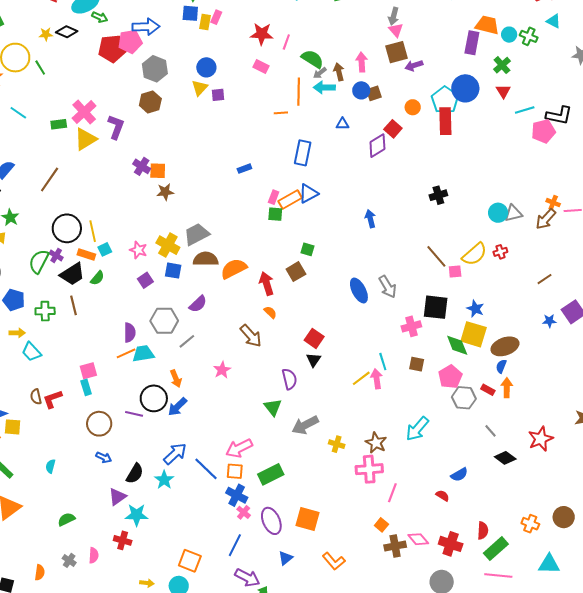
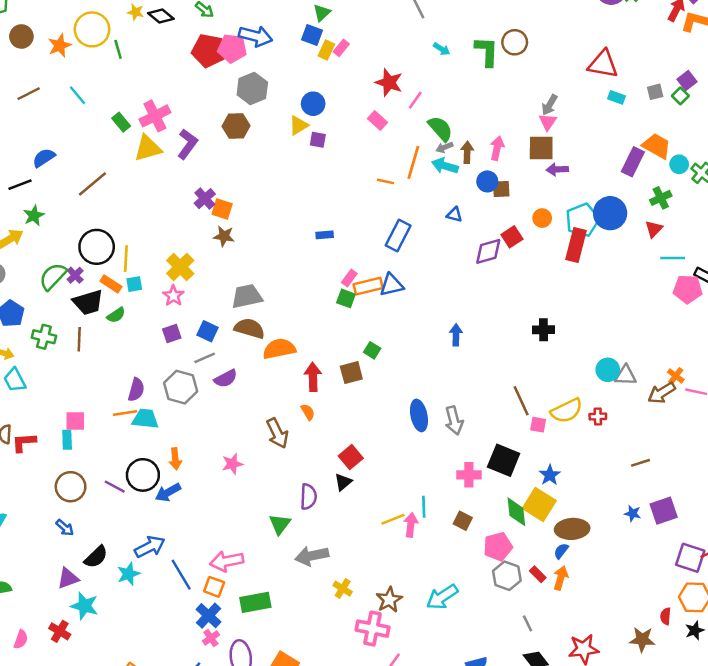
green rectangle: (59, 124) -> (121, 122), turned 42
yellow cross: (168, 245) -> (180, 267), moved
gray line: (187, 341) -> (205, 358), moved

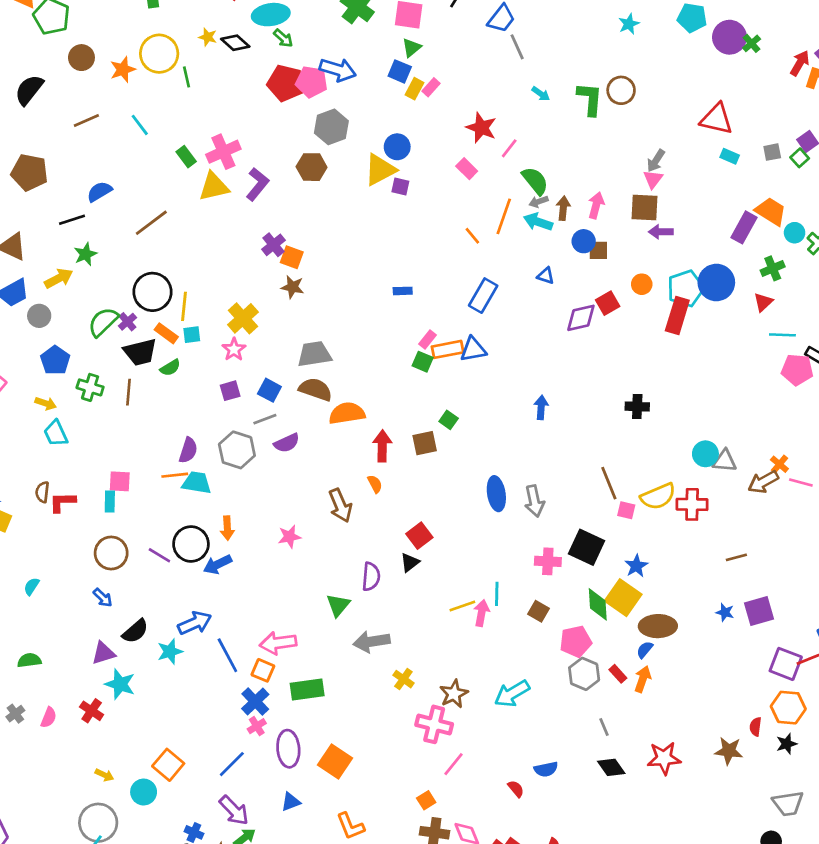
yellow triangle: (299, 125) -> (380, 170), size x1.5
orange line: (386, 181) -> (472, 236), turned 35
red cross: (598, 417) -> (692, 504), size x1.6

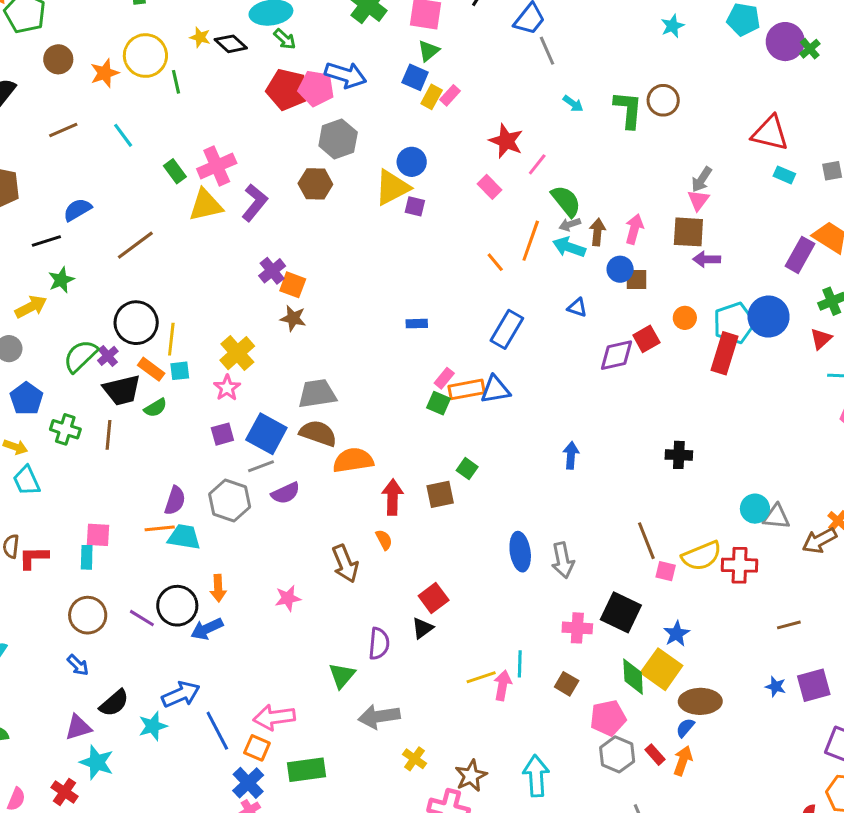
blue square: (269, 390) -> (266, 434), size x1.5
cyan arrow: (512, 694) -> (536, 776), turned 117

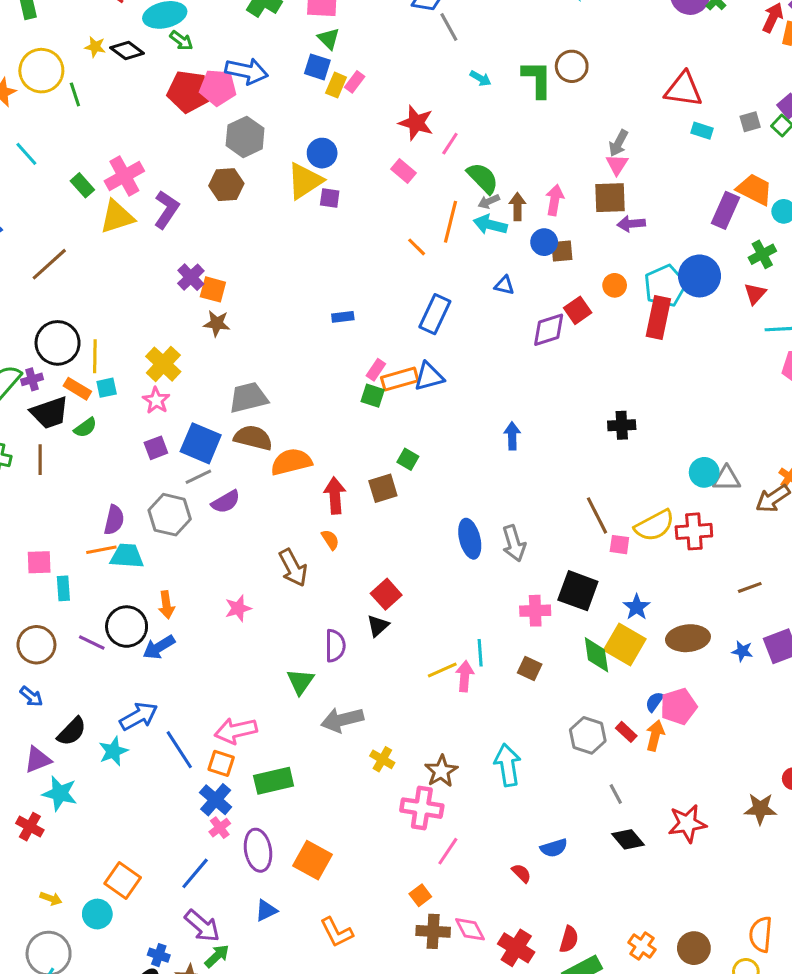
green triangle: (429, 51) -> (329, 39), turned -30
purple cross: (108, 356) -> (32, 379), turned 30
cyan rectangle: (87, 557) -> (63, 588), moved
brown ellipse: (700, 701) -> (688, 638), moved
pink pentagon: (608, 718) -> (679, 706), moved

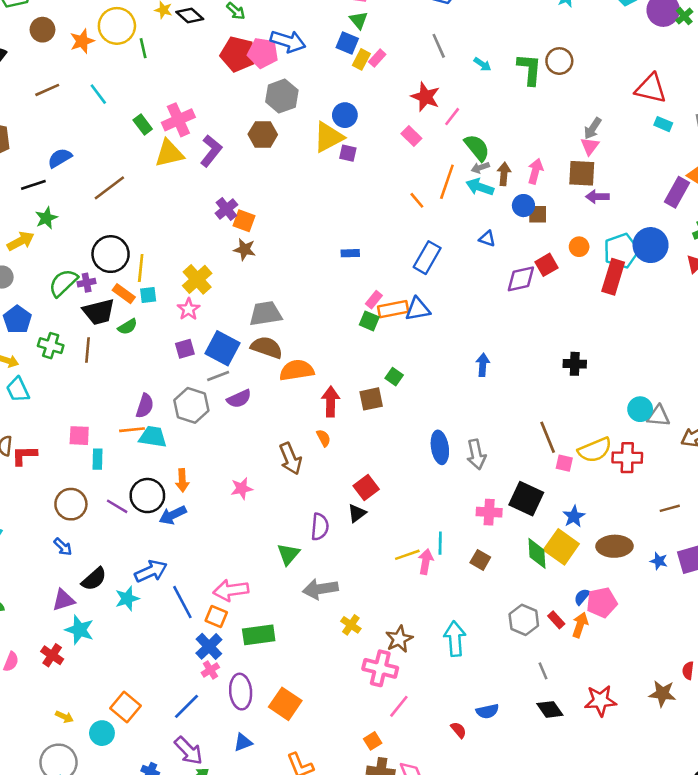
gray line: (449, 27) -> (439, 46), moved

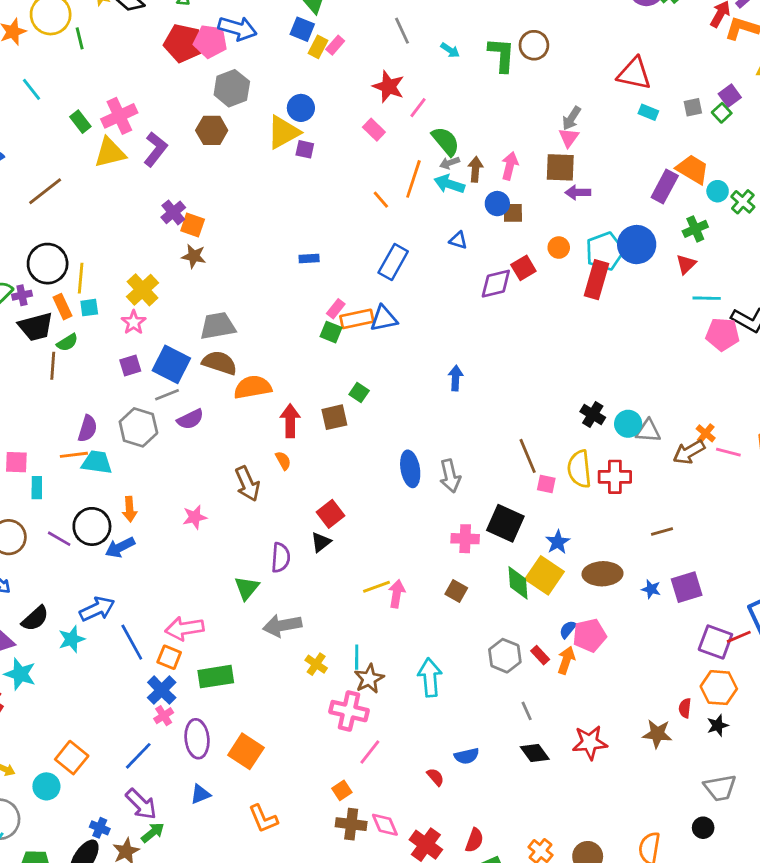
orange rectangle: (124, 294) -> (63, 307), turned 30
brown line: (88, 350) -> (53, 366), moved
black cross: (575, 364) -> (593, 414), moved, turned 30
yellow semicircle: (595, 450) -> (579, 469), turned 108
cyan line: (440, 543) -> (357, 657), moved

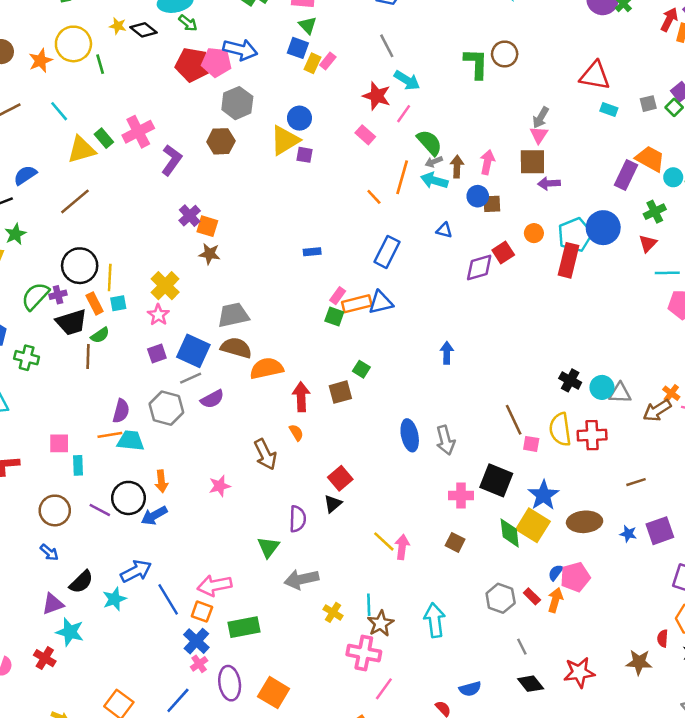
cyan arrow: (450, 50) -> (407, 80), moved, size x1.5
yellow triangle: (110, 153) -> (81, 150), moved
blue star: (558, 542) -> (544, 495), size x1.4
yellow line: (377, 587) -> (384, 541), turned 65

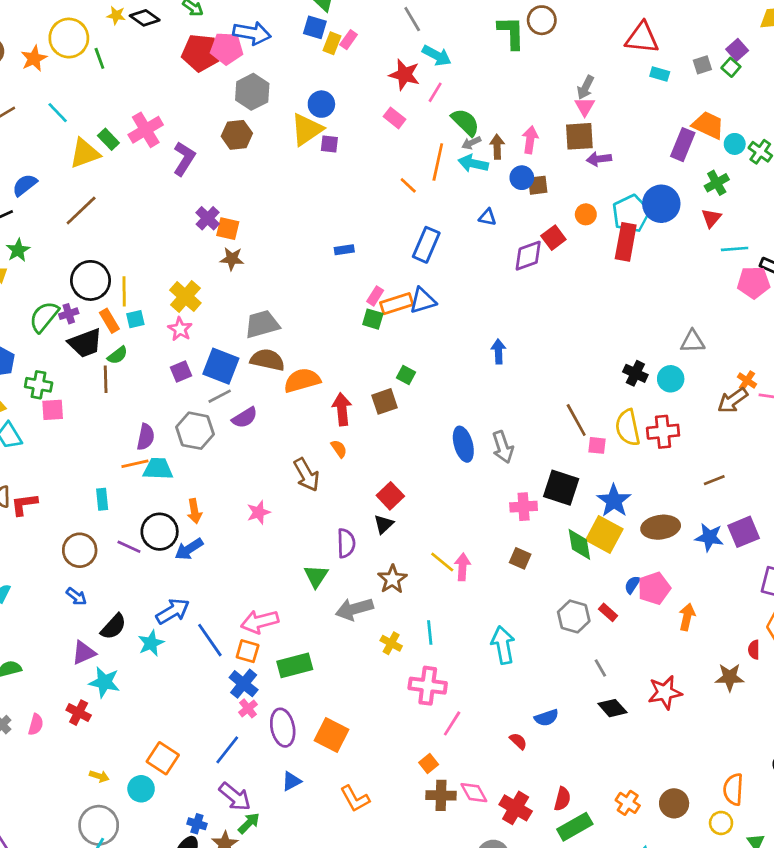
gray triangle: (620, 393) -> (693, 341), moved
pink square: (59, 443) -> (53, 410), moved
blue star: (628, 534) -> (709, 537), size x1.5
orange arrow: (555, 600) -> (687, 617), moved
brown star: (381, 624) -> (392, 579), moved

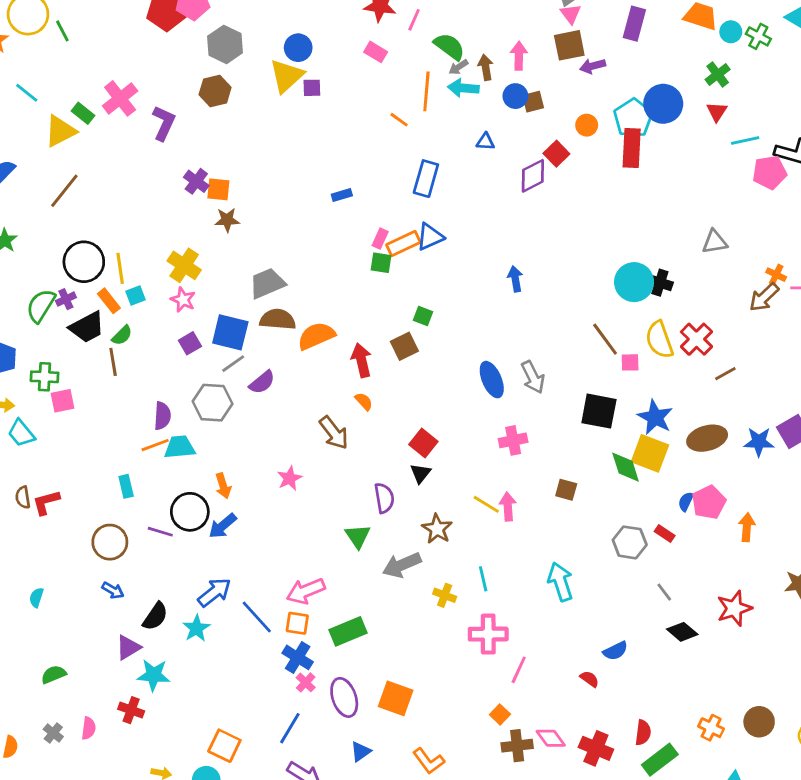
purple rectangle: (683, 145) -> (634, 24), moved
cyan circle: (671, 379) -> (634, 282), moved, size x1.4
red cross: (663, 432) -> (696, 339), turned -32
brown line: (714, 480) -> (725, 374), moved
pink cross: (524, 507) -> (513, 440), moved

